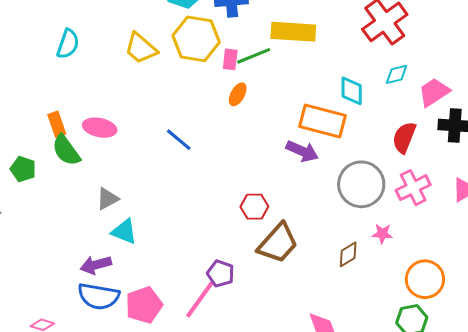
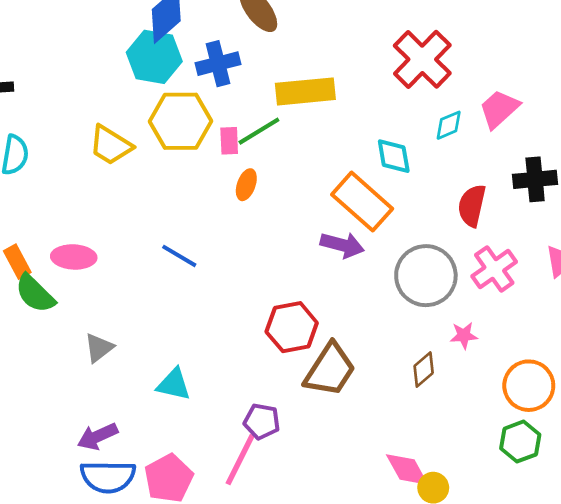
pink trapezoid: (434, 92) -> (499, 109), moved
orange rectangle: (322, 121) -> (362, 202), turned 36
red hexagon: (254, 207) -> (292, 327), size x1.4
cyan triangle: (124, 232) -> (174, 384), moved

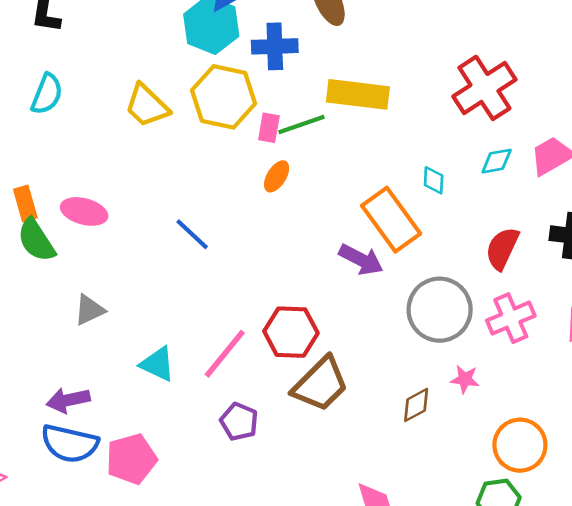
cyan diamond: (394, 156) -> (434, 180), size x0.7
pink line: (240, 460) -> (225, 354), moved

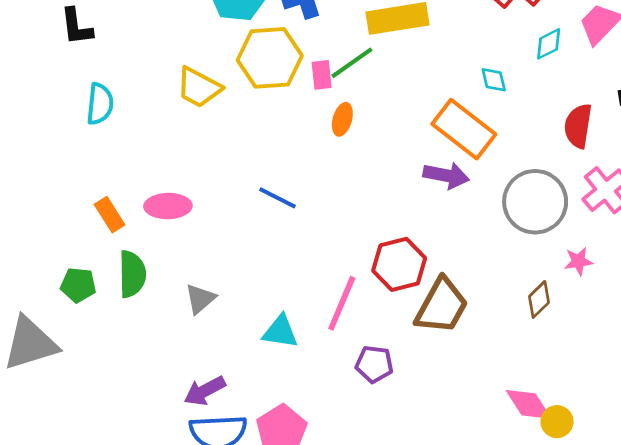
green semicircle: (36, 240) -> (132, 274), moved, turned -132

